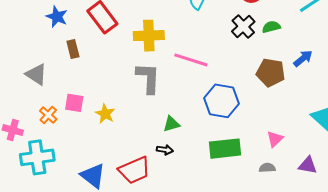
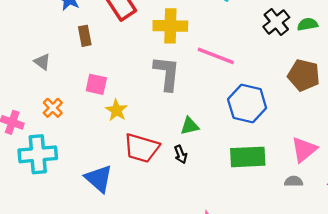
gray triangle: (36, 74) -> (42, 62), size x0.7
pink square: (74, 103) -> (96, 84), moved
pink triangle: (275, 139) -> (304, 150), size x1.4
black arrow: (165, 150) -> (181, 154), turned 56
red trapezoid: (134, 170) -> (142, 148), moved, turned 36

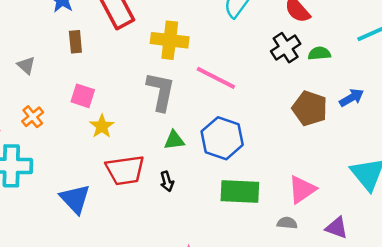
blue hexagon: (247, 104) -> (222, 138), moved
green triangle: (190, 126) -> (174, 140), moved
red trapezoid: (142, 148) -> (125, 170), turned -30

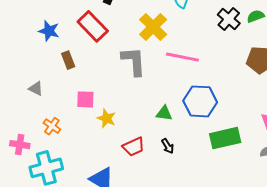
yellow cross: (170, 40) -> (153, 27), moved, turned -36
gray L-shape: (161, 91) -> (134, 61), moved
green triangle: (174, 140) -> (164, 113), turned 30
red trapezoid: (125, 170) -> (134, 147), size x0.7

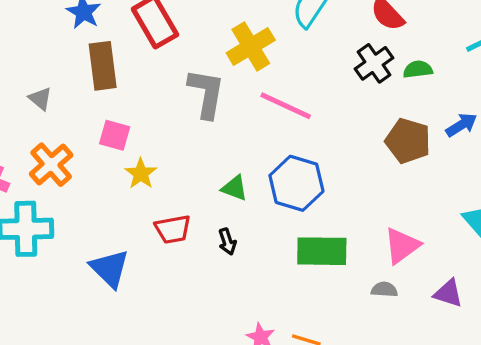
brown rectangle: (68, 60) -> (103, 66), size x1.6
orange cross: (52, 126) -> (51, 165), size x1.5

